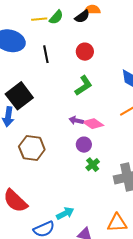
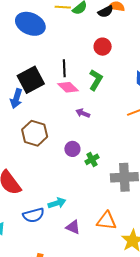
black line: (46, 54) -> (64, 68), moved
green L-shape: (83, 86) -> (96, 80), turned -35
pink diamond: (93, 124) -> (68, 87), moved
purple circle: (84, 145) -> (72, 149), moved

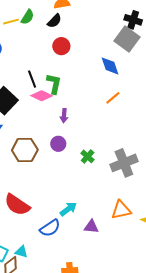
black semicircle: (106, 12) -> (54, 21), moved
green L-shape: (96, 80) -> (54, 84), moved
purple arrow: (83, 113) -> (64, 116), turned -88
purple circle: (72, 149) -> (58, 144), moved

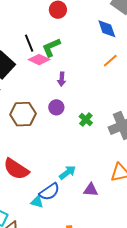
green L-shape: (54, 84) -> (51, 47), turned -125
cyan triangle: (21, 252) -> (37, 202), moved

